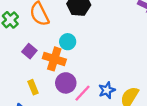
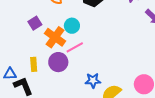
yellow rectangle: (33, 87) -> (34, 64), moved
pink line: (83, 93) -> (75, 47), moved

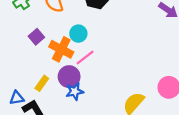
yellow rectangle: (34, 64) -> (42, 83), turned 48
blue star: (93, 81) -> (75, 91), moved

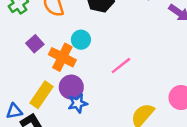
pink line: (85, 57) -> (121, 66), moved
yellow rectangle: (42, 83) -> (41, 95), size x1.5

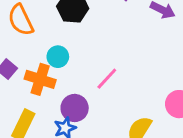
purple circle: (71, 87) -> (75, 108), moved

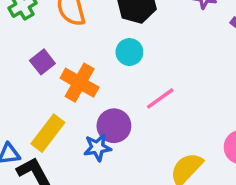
cyan circle: (58, 57) -> (129, 52), moved

